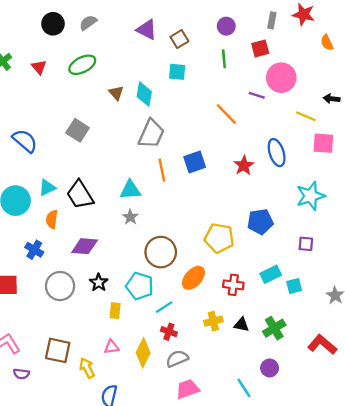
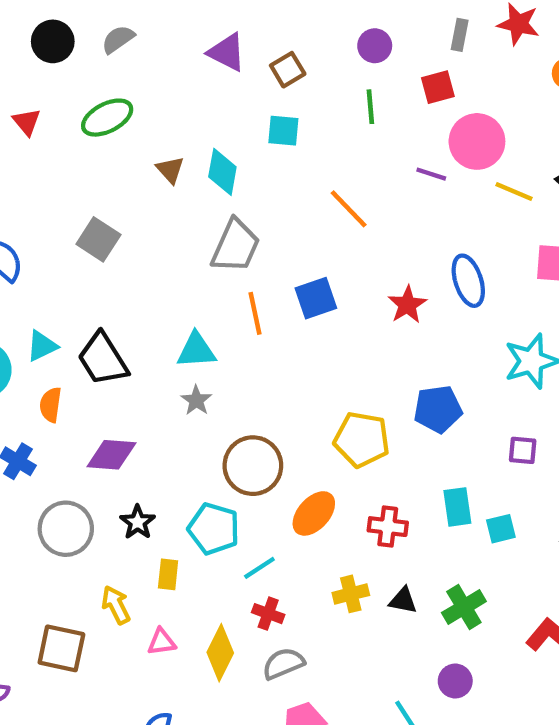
orange line: (226, 114) -> (349, 209), moved
yellow line: (306, 116) -> (514, 192), moved
cyan rectangle: (271, 274) -> (457, 507), turned -72
yellow arrow: (87, 368) -> (116, 605), moved

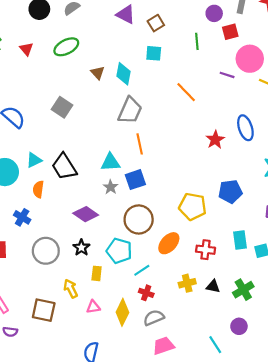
purple circle: (375, 46) -> (214, 13), moved
blue square: (316, 298) -> (135, 180), moved
purple diamond: (111, 455) -> (86, 214), moved, turned 30

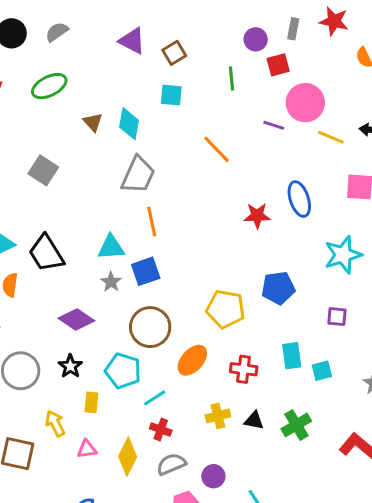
red star: (215, 140) -> (257, 216), turned 30
purple circle: (239, 326) -> (213, 476), moved

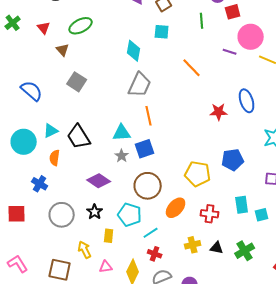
brown triangle: (93, 122) -> (63, 50), moved

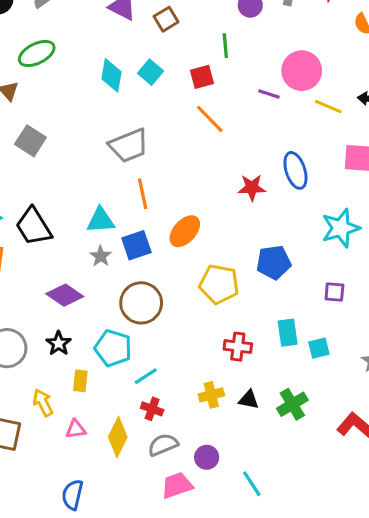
red square: (233, 12) -> (202, 77), moved
cyan square: (162, 32) -> (150, 72), moved, turned 35
cyan diamond: (134, 51) -> (112, 75), moved
gray trapezoid: (140, 85) -> (129, 145), turned 44
orange ellipse: (176, 208) -> (185, 231), moved

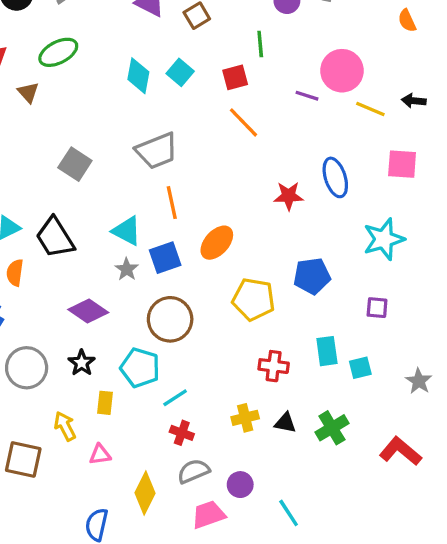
gray square: (30, 141) -> (75, 164), moved
cyan triangle: (101, 220) -> (127, 231), turned 32
yellow diamond: (118, 437) -> (145, 493), moved

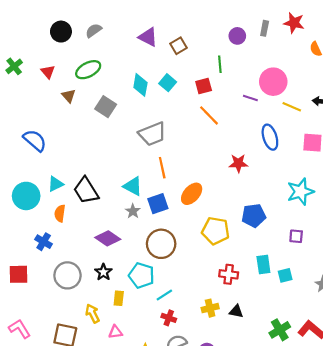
gray square: (75, 164) -> (106, 107), moved
blue ellipse: (335, 177) -> (270, 137), moved
green cross: (332, 428) -> (280, 330), moved

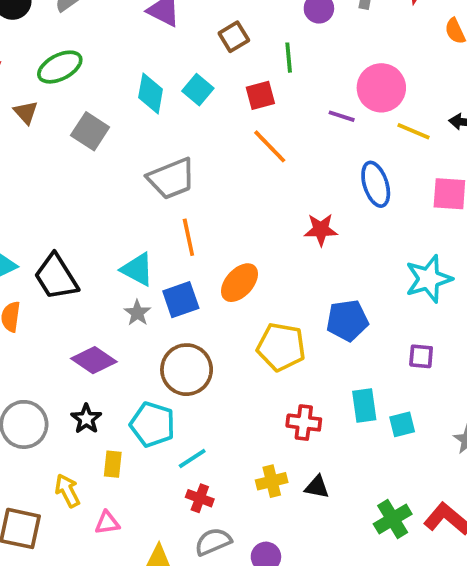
brown square: (179, 46) -> (234, 37), moved

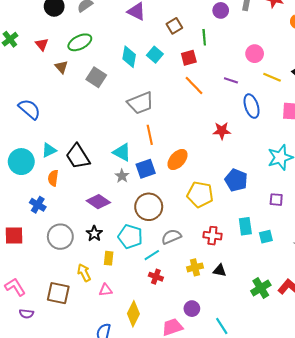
pink circle: (381, 88) -> (255, 54), size x0.7
purple line: (342, 116) -> (231, 80), moved
blue pentagon: (347, 320) -> (236, 180), turned 30
gray semicircle: (213, 542) -> (171, 237), moved

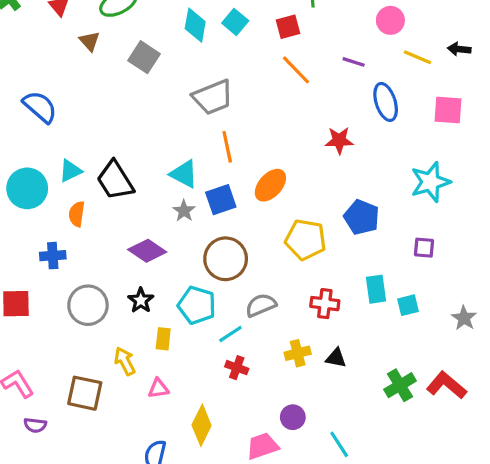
blue cross: (38, 205) -> (53, 256), turned -35

